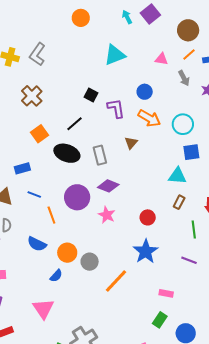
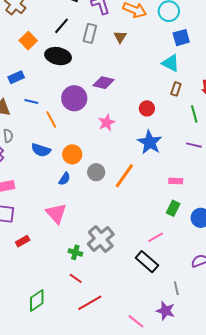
gray rectangle: (100, 155) -> (90, 33), moved, turned 36
cyan triangle: (177, 176) -> (171, 63), turned 30
pink star: (107, 215) -> (107, 123), moved, turned 30
gray circle: (90, 262) -> (96, 172), moved

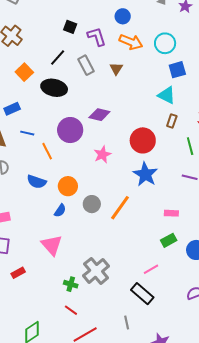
gray rectangle: (90, 33) -> (86, 65), turned -42
red circle: (147, 108) -> (143, 140), size x1.6
green rectangle: (173, 208) -> (169, 240), turned 35
gray line: (176, 288) -> (127, 322), moved

